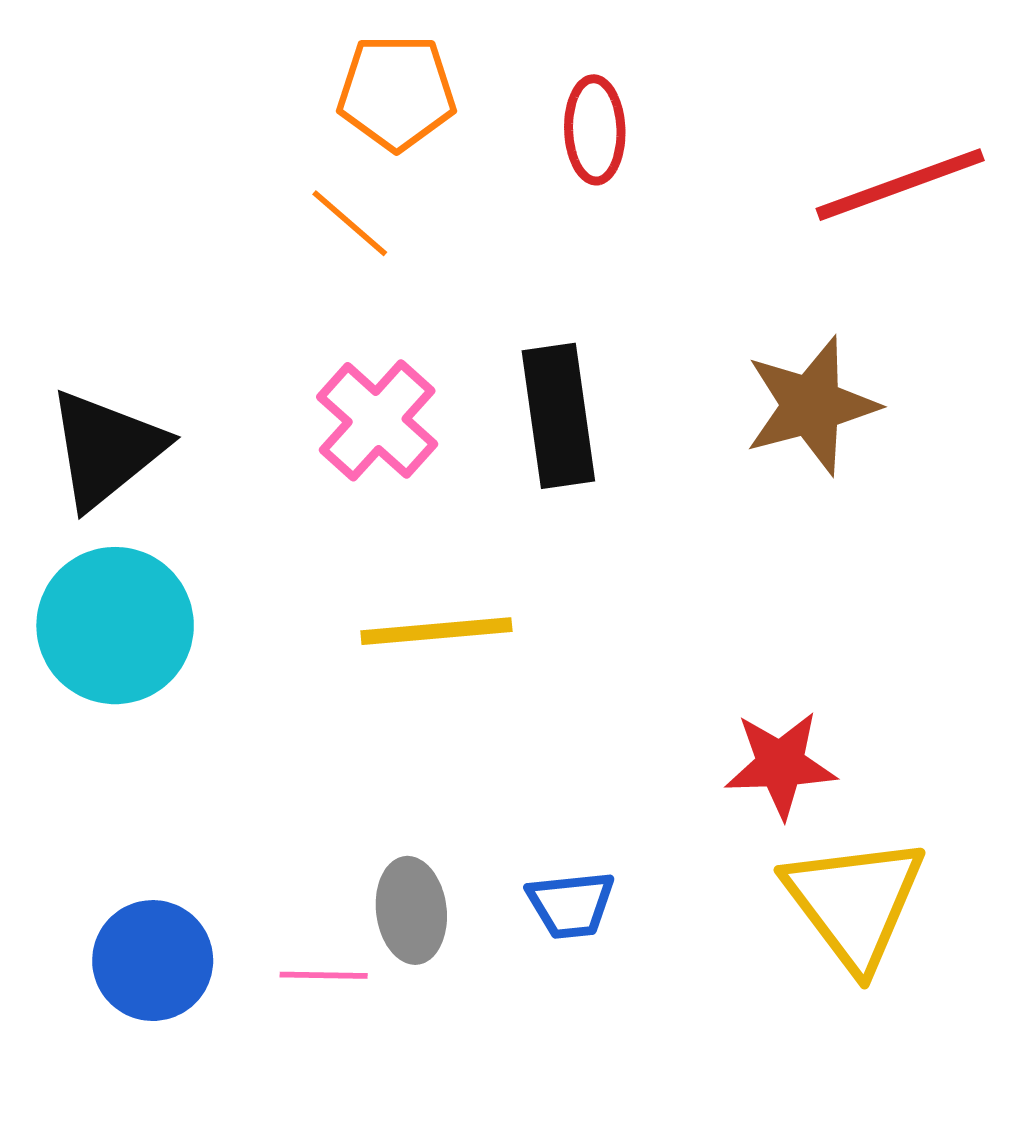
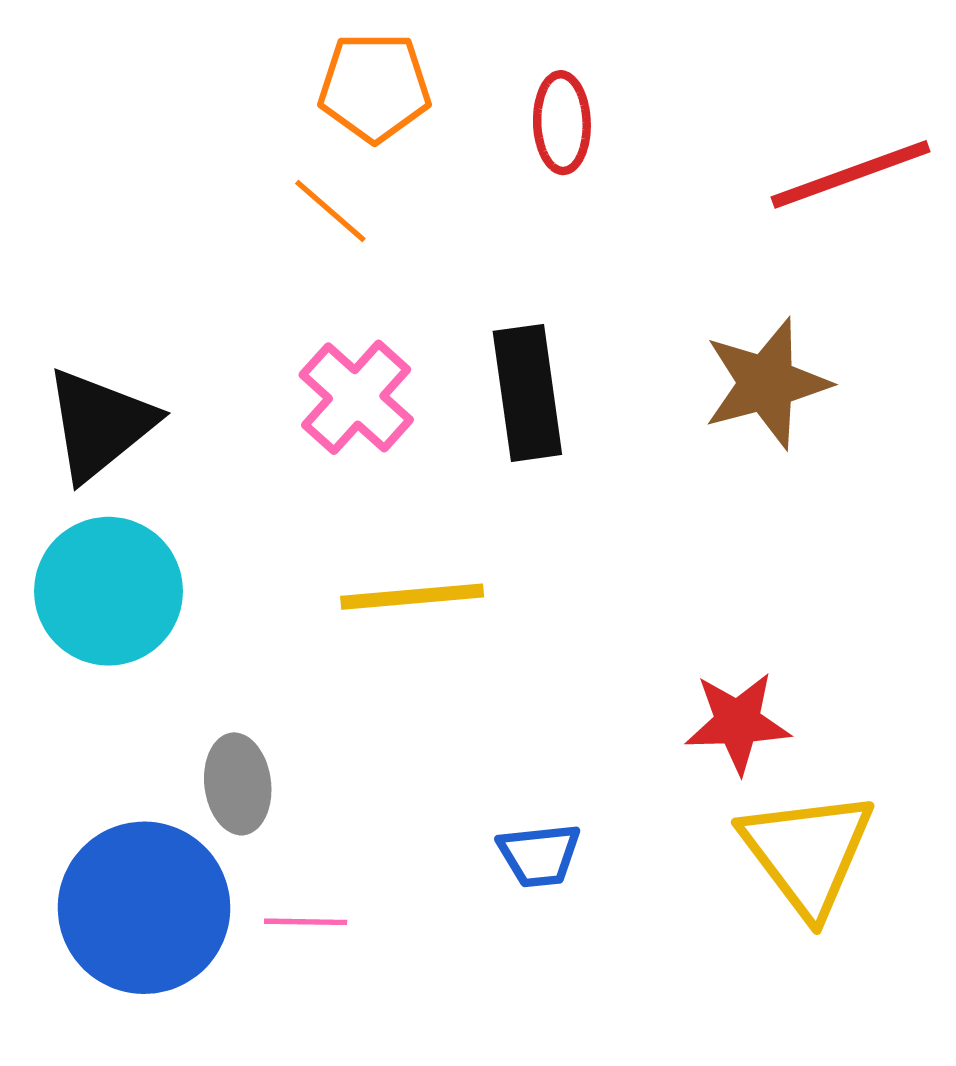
gray ellipse: (411, 910) -> (238, 784), moved
blue circle: (153, 961) -> (144, 908), size x1.5

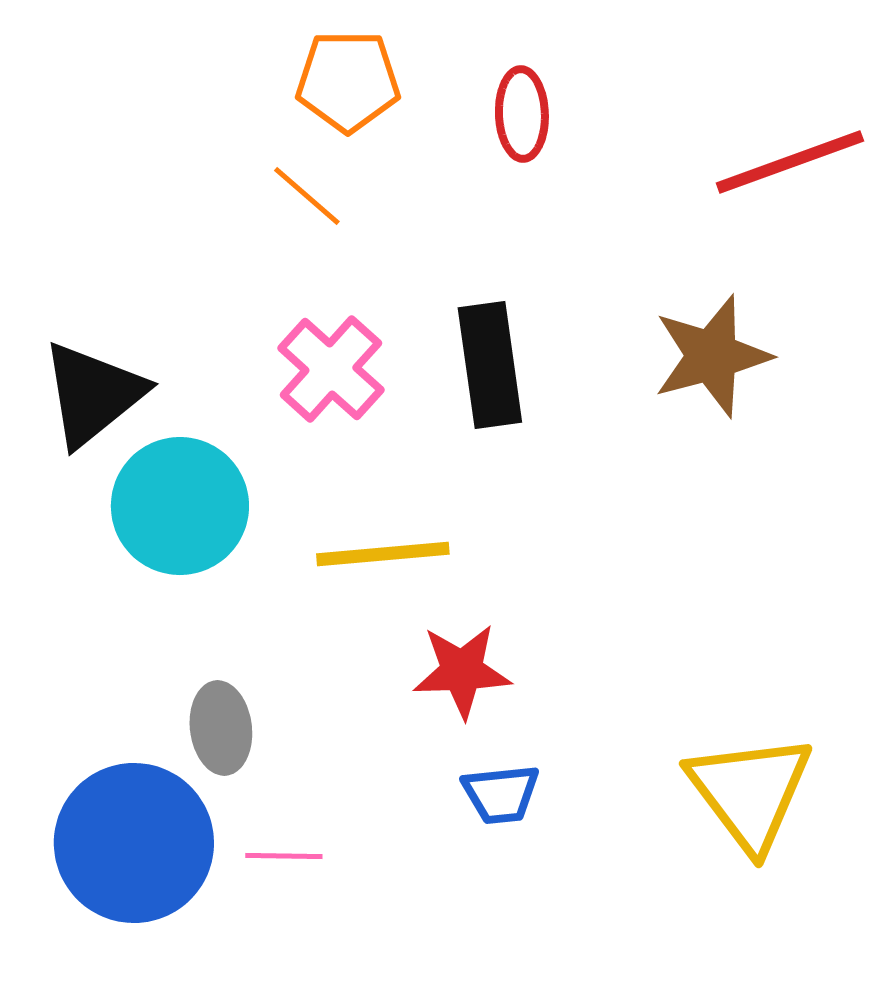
cyan circle: (108, 591) -> (180, 506), moved
red star: (737, 723) -> (462, 671), moved

